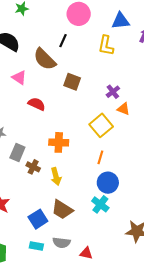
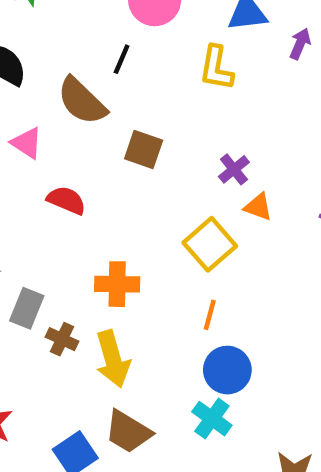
yellow arrow: (56, 176) -> (113, 359), size x1.4

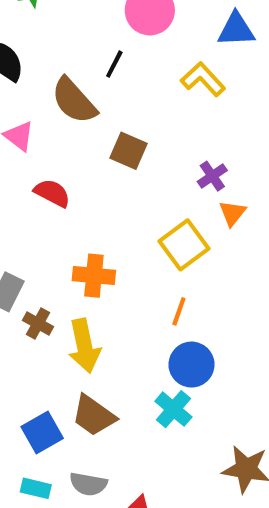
yellow L-shape: (216, 68) -> (203, 79), turned 123
orange triangle: (258, 207) -> (232, 213), turned 44

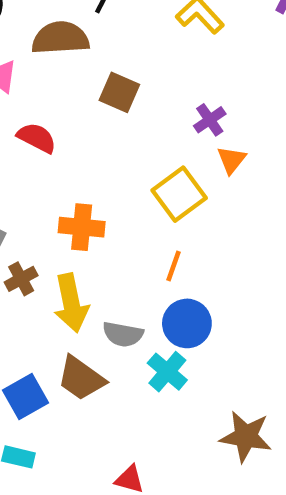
brown semicircle: (74, 101) -> (60, 38), turned 128
brown cross: (38, 323) -> (21, 279), turned 32
gray semicircle: (88, 484) -> (123, 334), moved

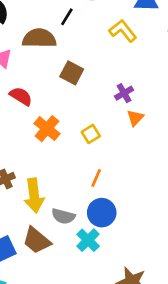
yellow square: (179, 194) -> (91, 134), moved, size x0.6
orange cross: (82, 227) -> (47, 129), moved, turned 30

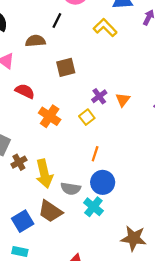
brown semicircle: (39, 38) -> (35, 41), size x0.7
brown square: (72, 73) -> (66, 67), turned -36
purple cross: (124, 93) -> (99, 96), moved

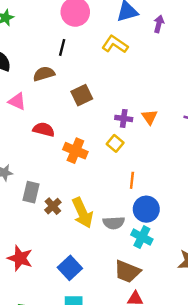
purple cross: (99, 96) -> (124, 118), turned -35
brown trapezoid: (50, 211) -> (127, 271), moved

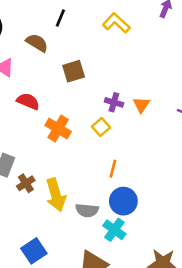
brown semicircle: (44, 74) -> (37, 43), turned 40

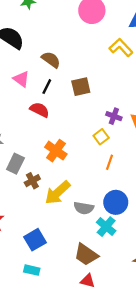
black line: (60, 18) -> (47, 87), moved
orange cross: (58, 129) -> (56, 151), moved
orange line: (113, 169) -> (110, 162), moved
yellow arrow: (56, 195) -> (58, 193), turned 60

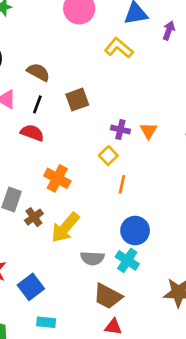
gray semicircle: (84, 208) -> (92, 258), moved
blue square: (35, 240) -> (31, 287), moved

